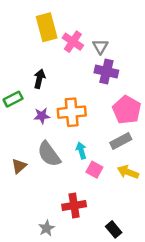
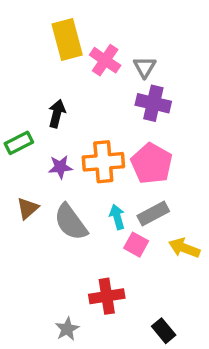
pink pentagon: (127, 110) -> (152, 164), moved
gray rectangle: (121, 141) -> (153, 214), moved
brown triangle: (19, 166) -> (28, 208), moved

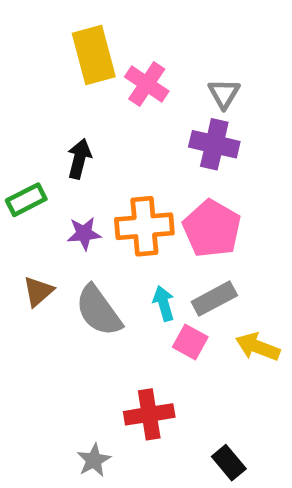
gray triangle: (145, 67) -> (224, 94), moved

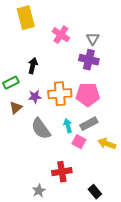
yellow rectangle: (94, 55) -> (26, 18), moved
pink pentagon: (212, 229) -> (88, 95), turned -30
brown triangle: (38, 291) -> (16, 108), moved

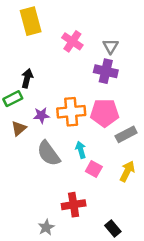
black arrow: (33, 66) -> (27, 78), moved
gray rectangle: (89, 124) -> (126, 134), moved
yellow arrow: (107, 144) -> (127, 171), turned 96

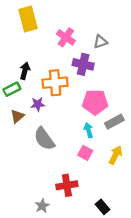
gray triangle: (111, 46) -> (100, 42), turned 40
purple cross: (106, 71) -> (83, 64), moved
orange cross: (71, 112) -> (55, 83), moved
cyan arrow: (81, 150) -> (89, 130), moved

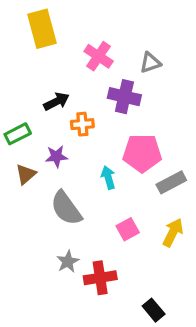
black arrow: (25, 71) -> (56, 101), moved, turned 49
orange cross: (55, 83) -> (82, 124), size x0.6
cyan arrow: (89, 130) -> (108, 177), moved
pink square: (85, 153) -> (128, 229), turned 32
gray star: (42, 206) -> (68, 262), moved

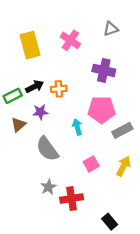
yellow rectangle: (42, 29) -> (30, 45), moved
gray triangle: (150, 63) -> (111, 29), moved
purple cross: (124, 97) -> (104, 70), moved
black arrow: (56, 101) -> (35, 87), moved

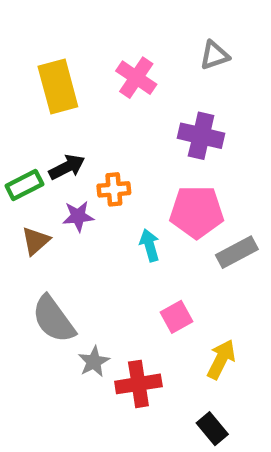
orange cross: (59, 89) -> (114, 189), moved
gray semicircle: (47, 149) -> (54, 319), moved
yellow arrow: (123, 166) -> (221, 359), moved

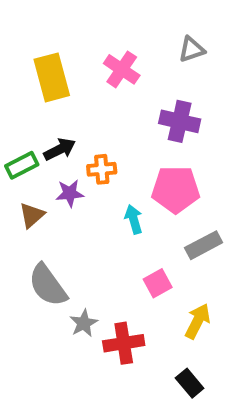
gray rectangle: (237, 252) -> (204, 245), moved

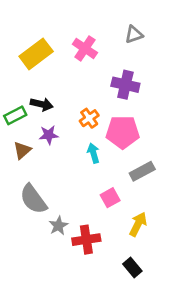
yellow rectangle: (52, 77) -> (36, 54), turned 68
black arrow: (60, 149) -> (42, 104), turned 40
orange cross: (102, 169) -> (89, 118), moved, turned -30

